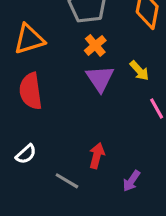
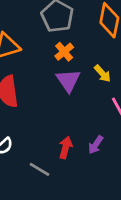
purple arrow: (131, 181) -> (96, 145), moved

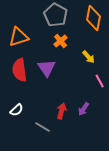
purple triangle: (68, 80) -> (47, 68), moved

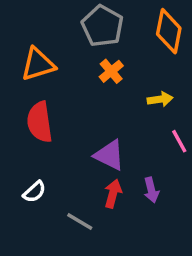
yellow arrow: (89, 57) -> (160, 99), turned -56
purple triangle: (47, 68) -> (109, 155), moved, turned -30
purple arrow: (84, 109) -> (151, 190), turned -48

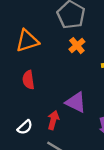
red semicircle: (40, 122) -> (28, 80), size x0.7
red arrow: (113, 194) -> (53, 120), moved

